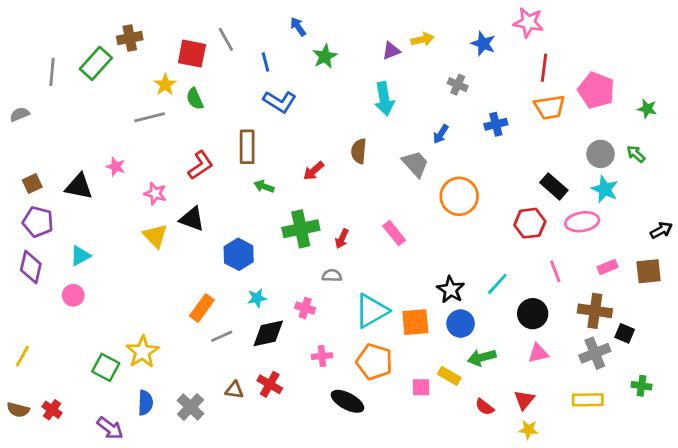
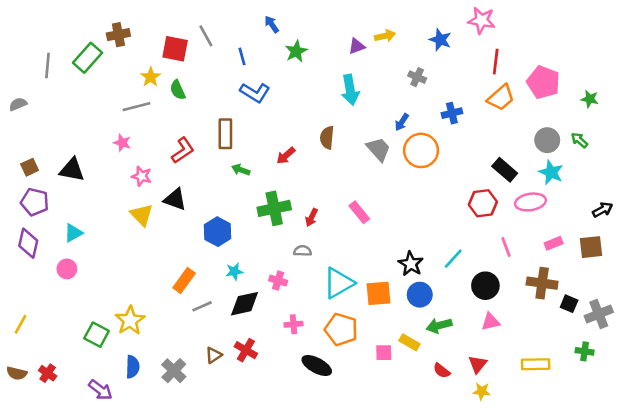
orange trapezoid: (550, 107) -> (501, 98), turned -32
pink star: (116, 167) -> (122, 143), moved
orange circle: (459, 196) -> (421, 150), moved
gray cross: (595, 353) -> (599, 314), moved
brown triangle: (234, 390) -> (214, 355), turned -42

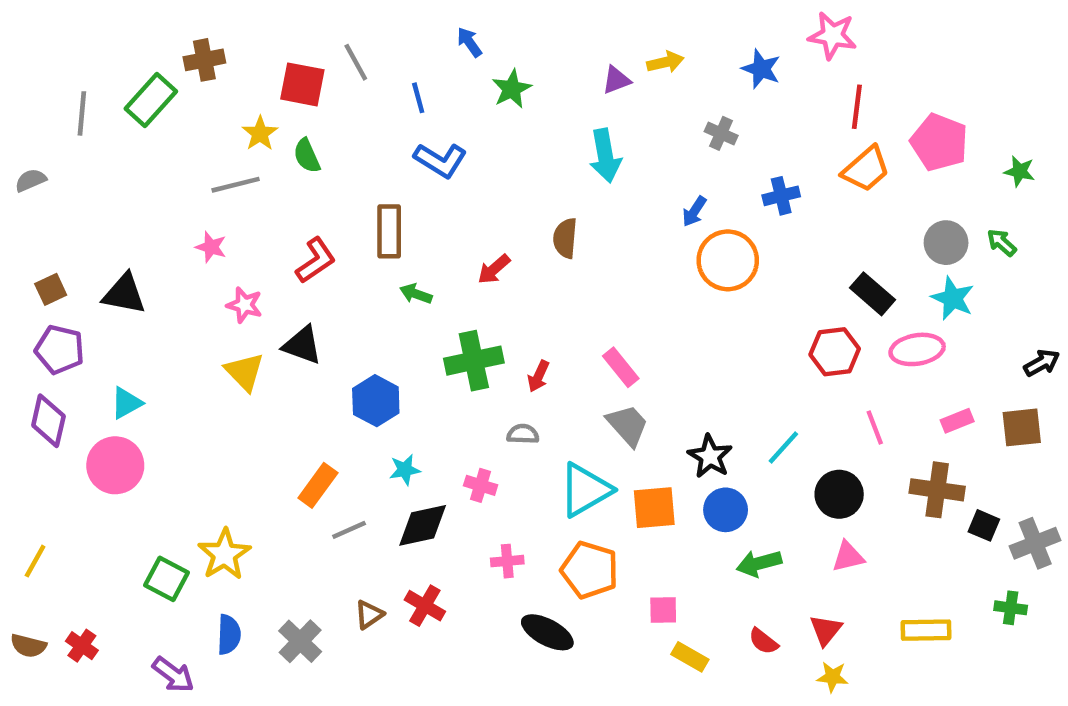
gray trapezoid: (379, 149) -> (628, 425), moved
pink circle: (67, 269) -> (115, 465), size x1.6
yellow rectangle: (409, 342) -> (690, 657), moved

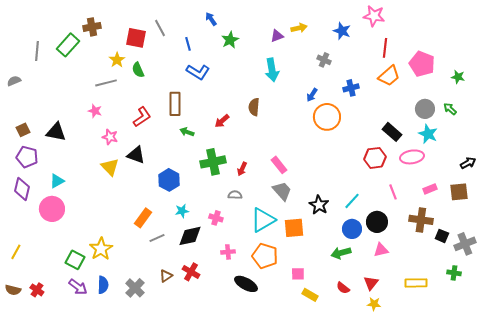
blue circle: (726, 510) -> (352, 229), moved
purple arrow: (173, 675) -> (78, 287), moved

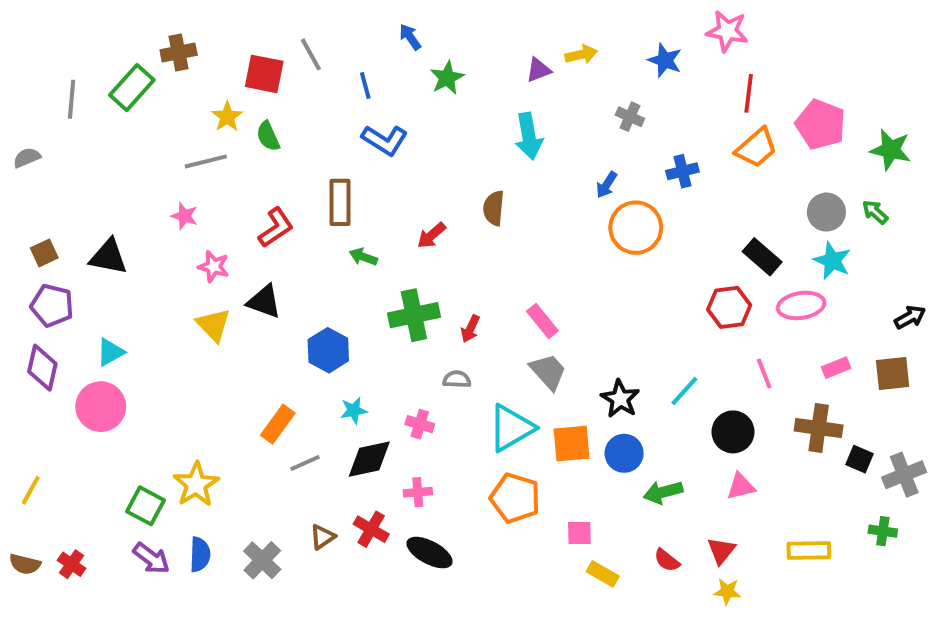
green star: (458, 77) -> (891, 150), size x1.5
blue circle: (352, 229) -> (624, 453), moved
pink cross: (228, 252) -> (418, 492), moved
black ellipse: (246, 284) -> (430, 553), moved

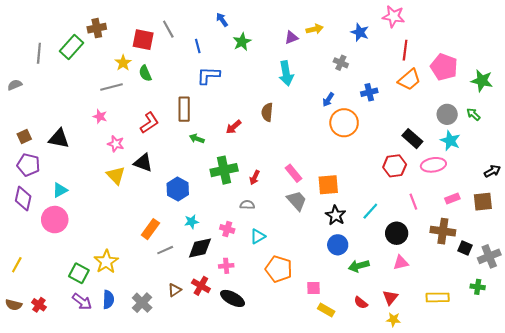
blue L-shape: (385, 140) -> (208, 75), turned 150
cyan triangle: (511, 428) -> (258, 236), moved, size x0.6
orange square: (572, 444) -> (328, 185), moved

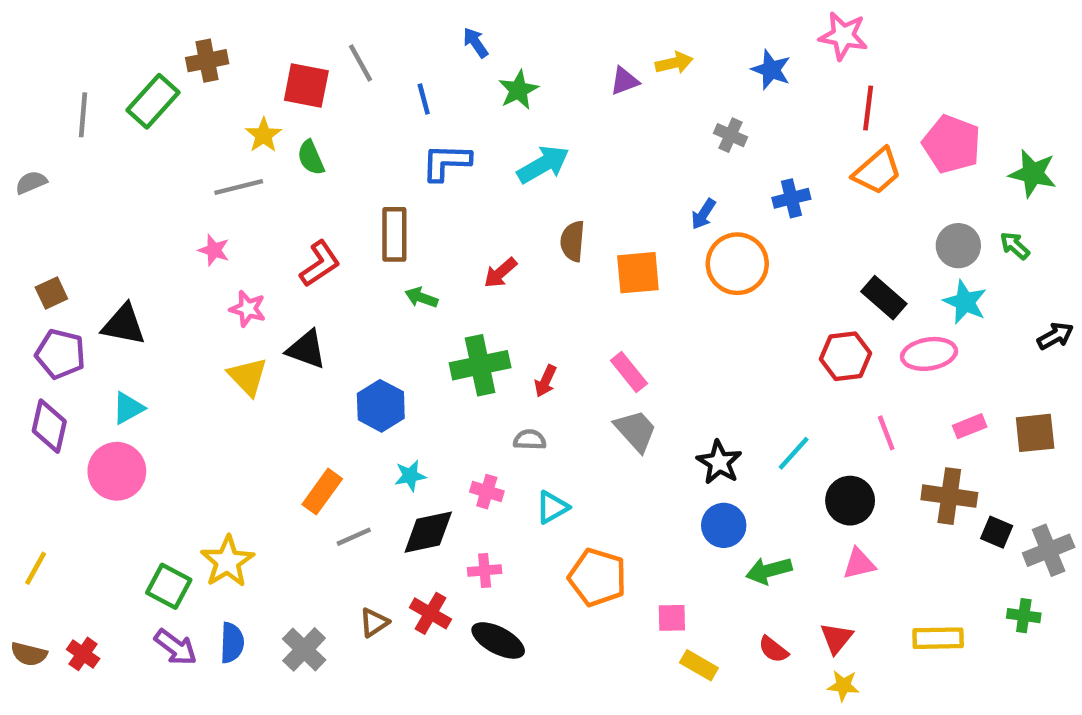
cyan arrow: (286, 73) -> (543, 164), moved, turned -110
black triangle: (59, 139) -> (124, 325), moved
black arrow: (492, 171) -> (1055, 336), moved
orange square: (328, 185) -> (638, 273), moved

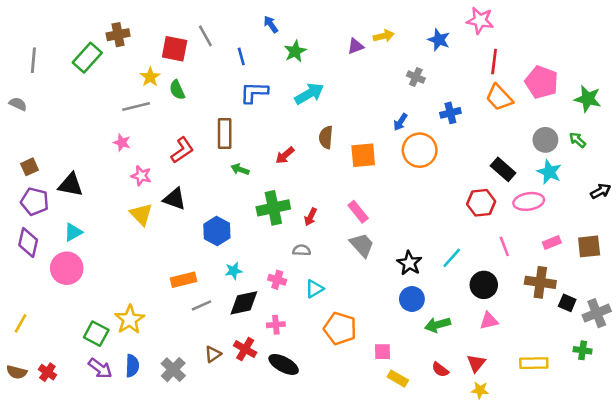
gray line: (83, 115) -> (33, 60), moved
orange trapezoid: (877, 171) -> (499, 98), turned 88
gray semicircle: (31, 182) -> (18, 104), turned 48
orange rectangle: (322, 492) -> (184, 280), turned 40

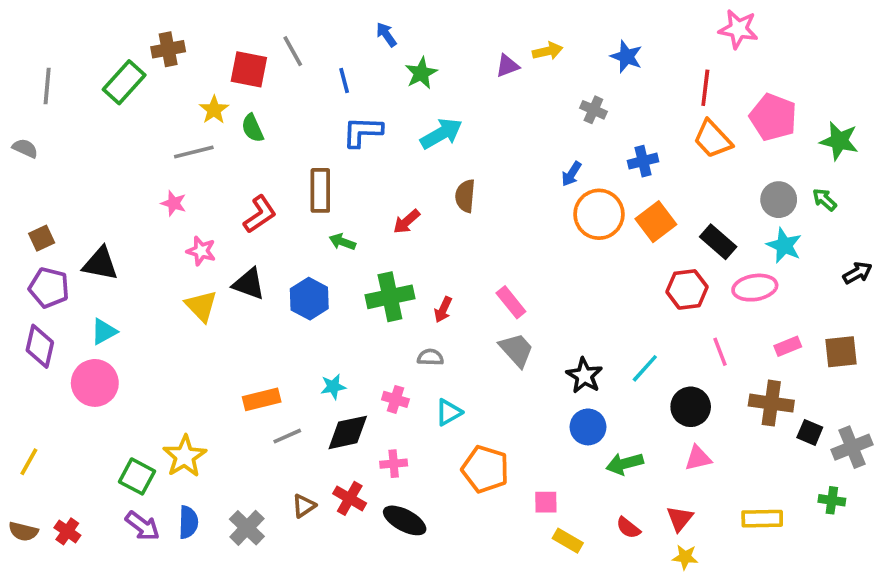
pink star: (480, 21) -> (738, 29), moved
orange square: (363, 155) -> (656, 222), moved, turned -32
blue hexagon: (217, 231) -> (309, 299), moved

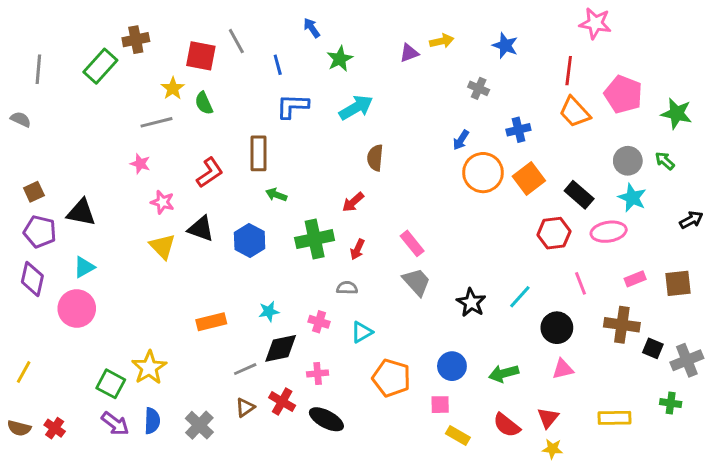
red arrow: (406, 222) -> (353, 202), moved
blue circle: (588, 427) -> (452, 366), moved
gray line: (287, 436) -> (245, 369), moved
red semicircle: (628, 528) -> (507, 425), size x1.4

